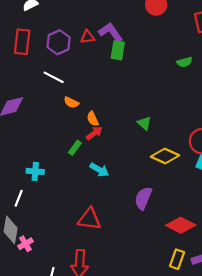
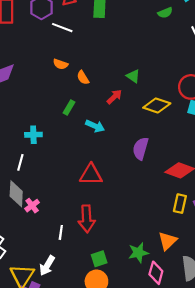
white line: (54, 77) -> (62, 28), moved
red arrow: (94, 133) -> (114, 97), moved

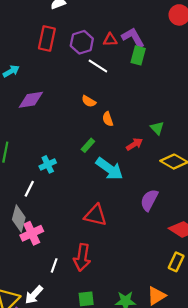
cyan arrow: (95, 126) -> (109, 169), size x1.5
cyan cross: (33, 135) -> (48, 164), turned -35
pink cross: (32, 206) -> (32, 233), size x1.5

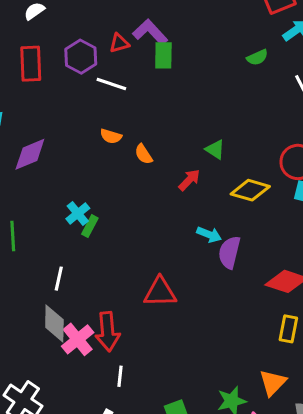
green rectangle: (88, 145) -> (90, 226), moved
cyan cross: (48, 164) -> (78, 214), moved
cyan arrow: (109, 169) -> (209, 235), moved, size x0.6
red arrow: (82, 257) -> (108, 332), moved

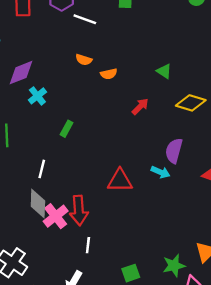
orange semicircle: (144, 154) -> (109, 74), turned -70
red arrow: (189, 180) -> (140, 106), moved
cyan cross: (78, 214) -> (37, 96), moved
cyan arrow: (209, 235) -> (160, 172), moved

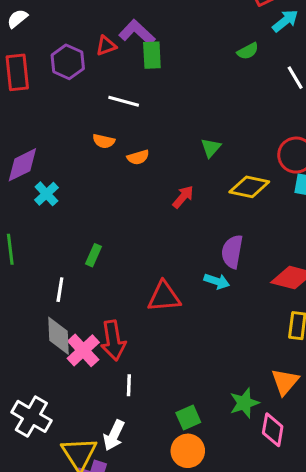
white line: (85, 19) -> (124, 101), moved
green triangle: (164, 71) -> (211, 148), turned 42
green rectangle: (66, 129) -> (94, 255), moved

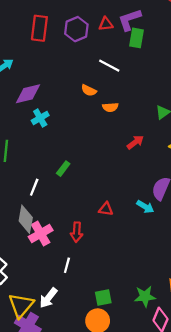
purple L-shape: (137, 32) -> (130, 20), turned -75
red triangle: (164, 297) -> (106, 209), size x0.6
red arrow: (113, 340) -> (77, 232), moved, size x0.7

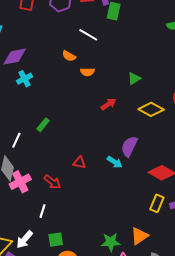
red arrow: (77, 232) -> (52, 182), turned -60
green square: (103, 298) -> (56, 240), moved

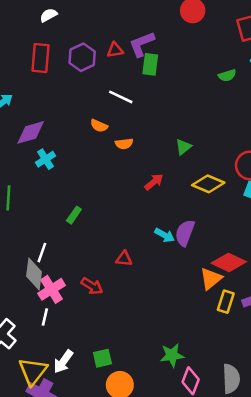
white line: (16, 140) -> (42, 253), moved
cyan arrow: (115, 162) -> (165, 235), moved
white line: (42, 211) -> (45, 317), moved
orange triangle: (139, 236) -> (211, 279), moved

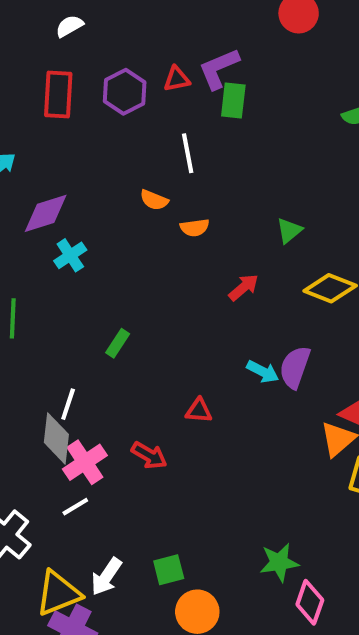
white line: (121, 97) -> (188, 153), turned 55
white line: (45, 317) -> (75, 507), turned 48
yellow triangle: (33, 371) -> (58, 593), turned 32

